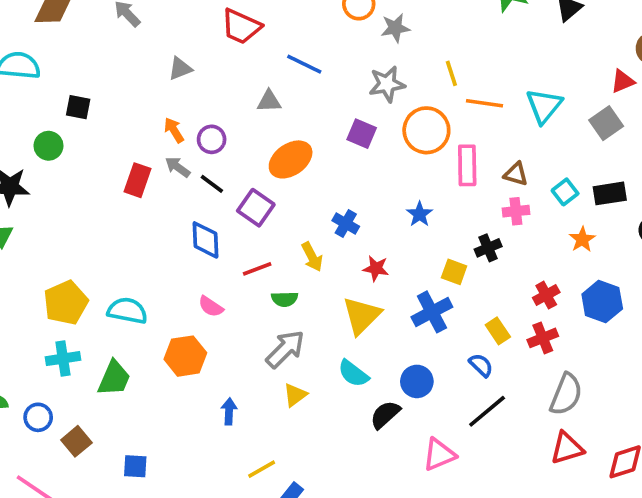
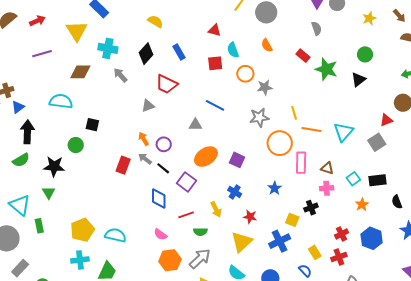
red trapezoid: (241, 26) -> (167, 84), moved
purple square: (362, 134) -> (237, 160), moved
orange hexagon: (185, 356) -> (170, 260), moved

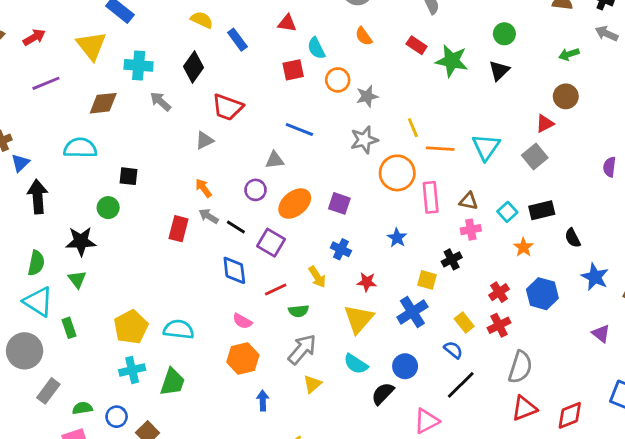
blue rectangle: (179, 52) -> (237, 40), moved
purple circle: (164, 144) -> (256, 190), moved
green semicircle: (21, 160) -> (36, 263), moved, turned -42
orange hexagon: (170, 260) -> (243, 358), moved

